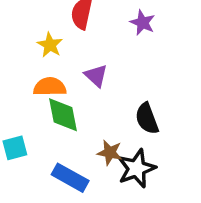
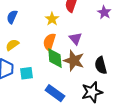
orange semicircle: (50, 87) -> (49, 42), turned -78
brown star: (110, 153) -> (74, 61), moved, size x1.5

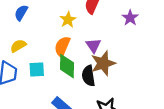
brown star: (74, 61) -> (103, 63), moved, turned 30
black semicircle: (101, 65) -> (88, 76), moved
cyan square: (26, 73) -> (37, 69), moved

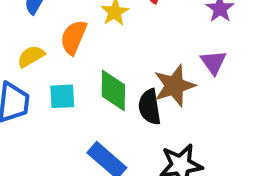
purple triangle: (93, 45) -> (213, 62), moved
orange semicircle: (62, 46) -> (73, 37), moved

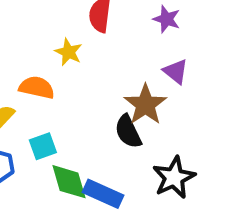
orange semicircle: (73, 37) -> (37, 87), turned 96
green diamond: (113, 90) -> (69, 182), moved

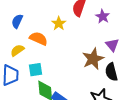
purple star: (167, 19) -> (103, 16), moved
black semicircle: (128, 132) -> (111, 72), moved

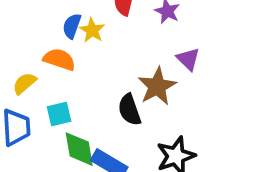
blue semicircle: (17, 21) -> (72, 26), moved
black semicircle: (111, 72) -> (130, 110), moved

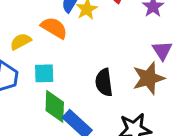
brown star: (157, 86) -> (149, 78), moved

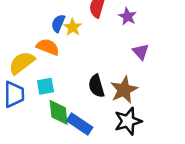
yellow semicircle: (21, 42) -> (22, 63), size x1.5
brown star: (149, 78) -> (124, 90), moved

